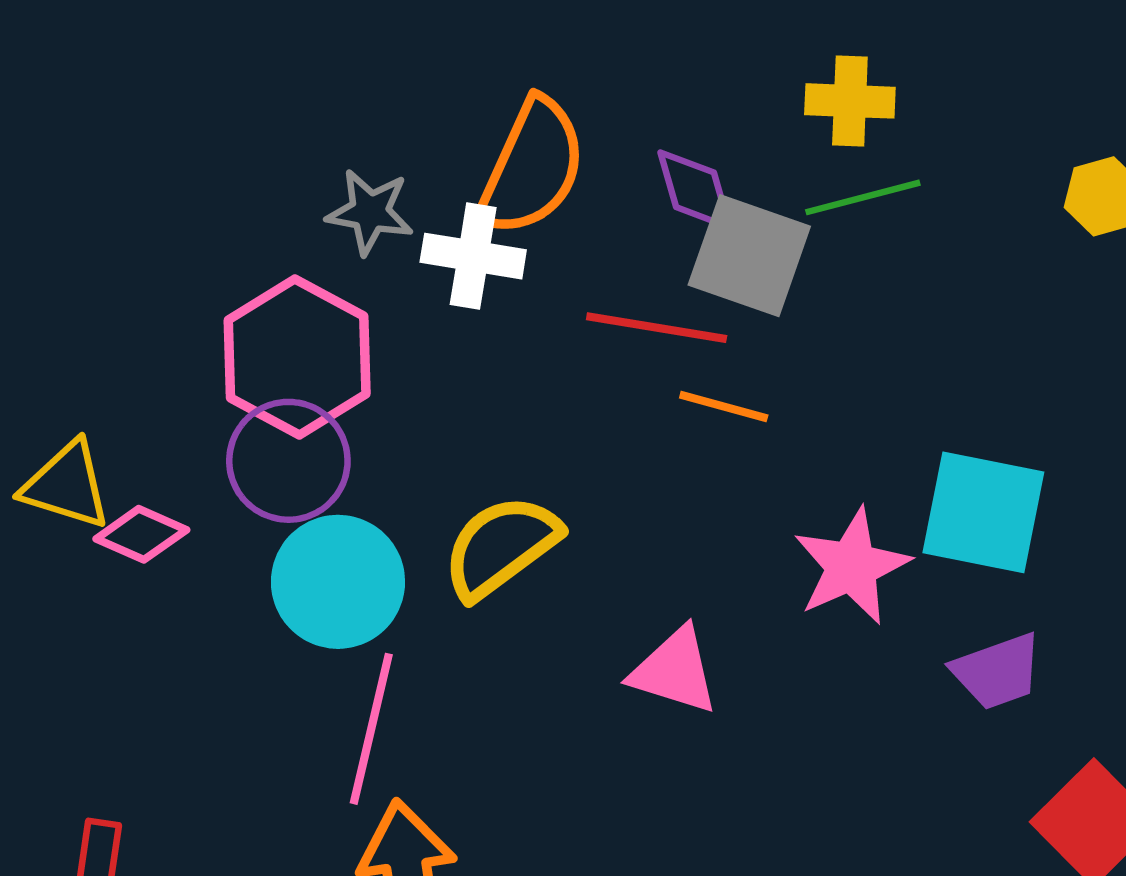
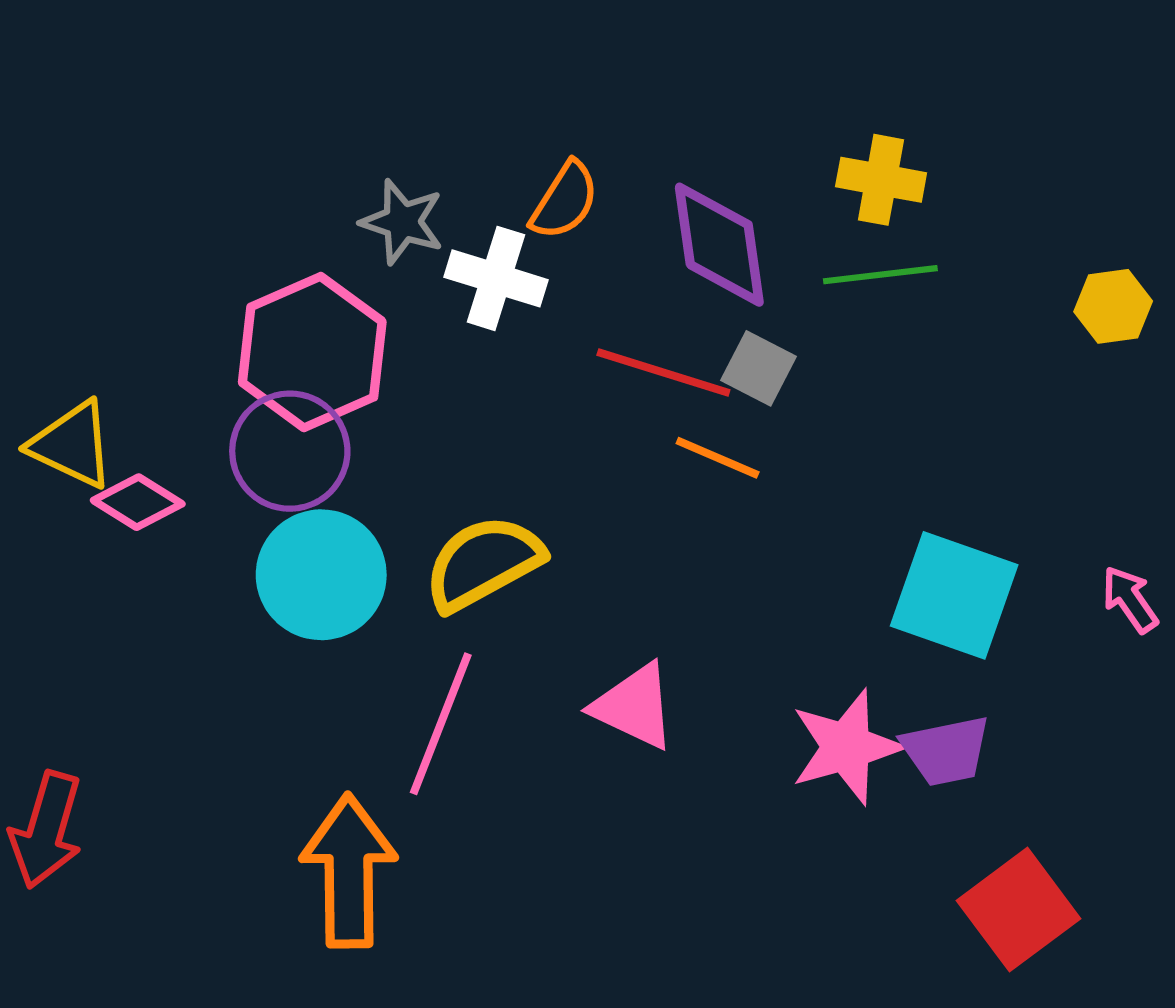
orange semicircle: (532, 167) -> (565, 201), size x0.6
purple diamond: (695, 190) -> (719, 245), size x1.4
gray square: (749, 256) -> (758, 368), moved, size x0.6
pink star: (852, 566) -> (846, 747), moved
pink line: (371, 729) -> (441, 724), moved

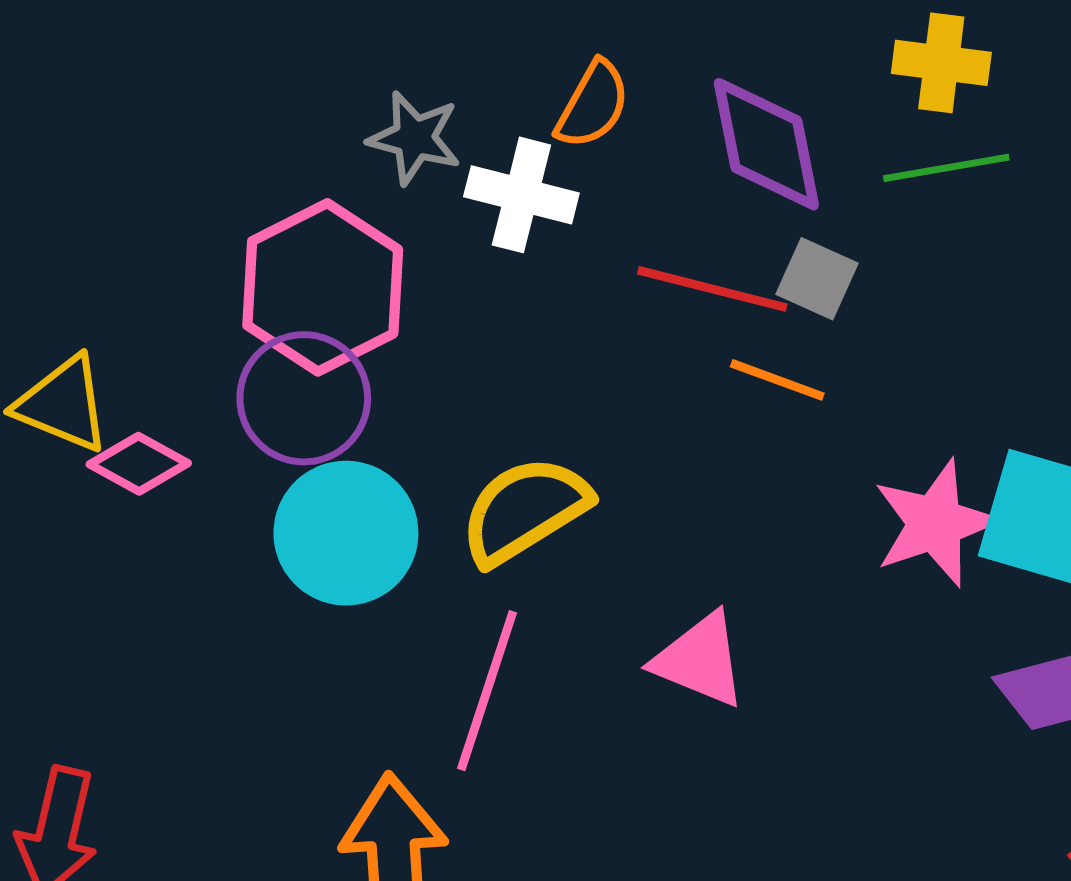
pink star: (846, 747) -> (935, 523), moved

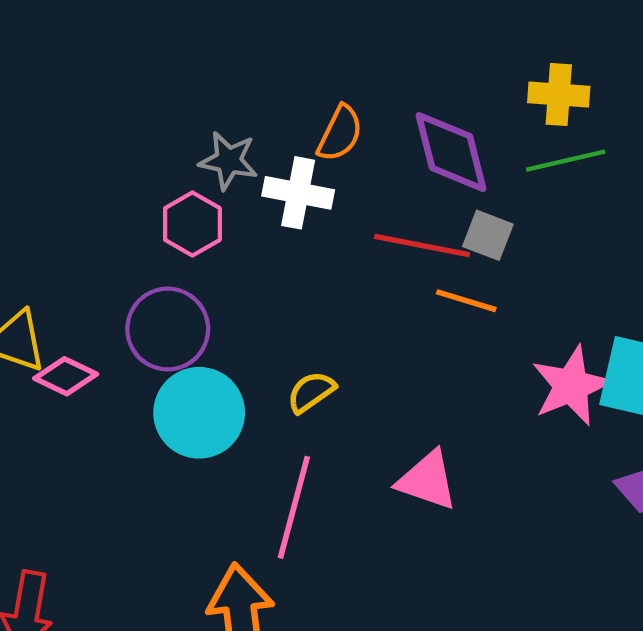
pink hexagon: (323, 287) -> (192, 224), moved, size x0.6
yellow semicircle: (524, 510) -> (311, 392), size x0.6

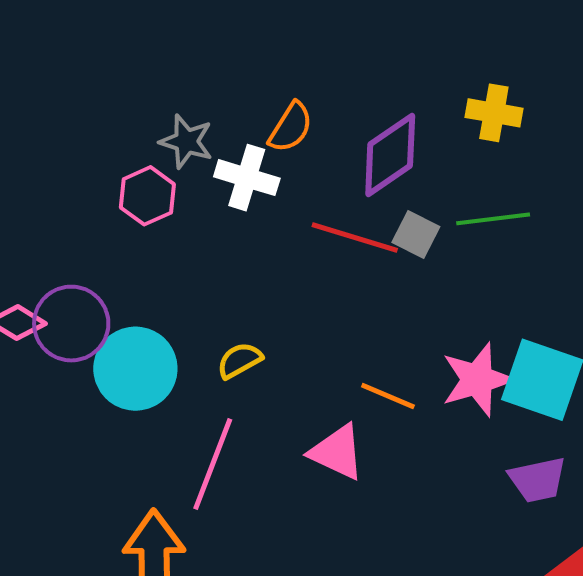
purple diamond: (451, 152) -> (390, 155), turned 64
green line: (566, 161) -> (493, 219), moved
orange line: (466, 301) -> (388, 396), moved
purple circle: (168, 329) -> (71, 324), moved

